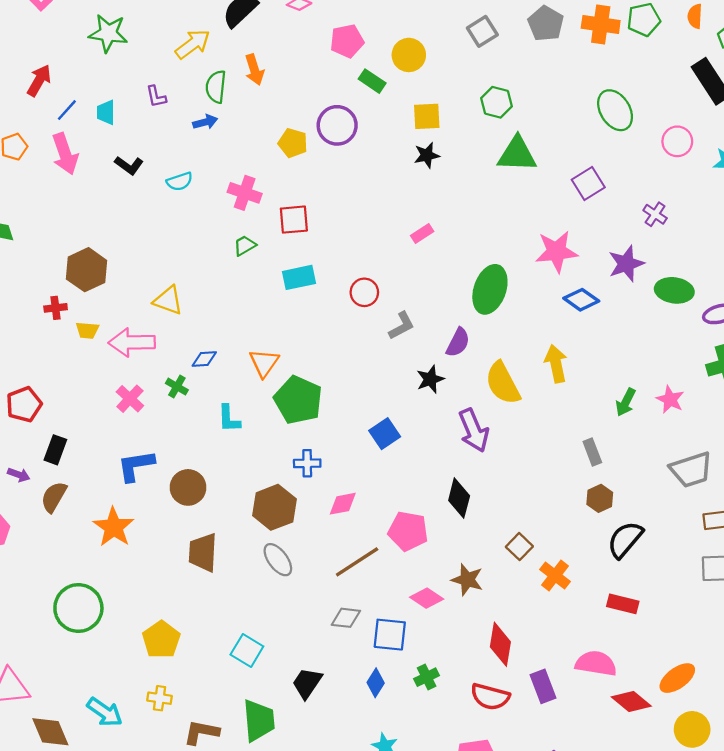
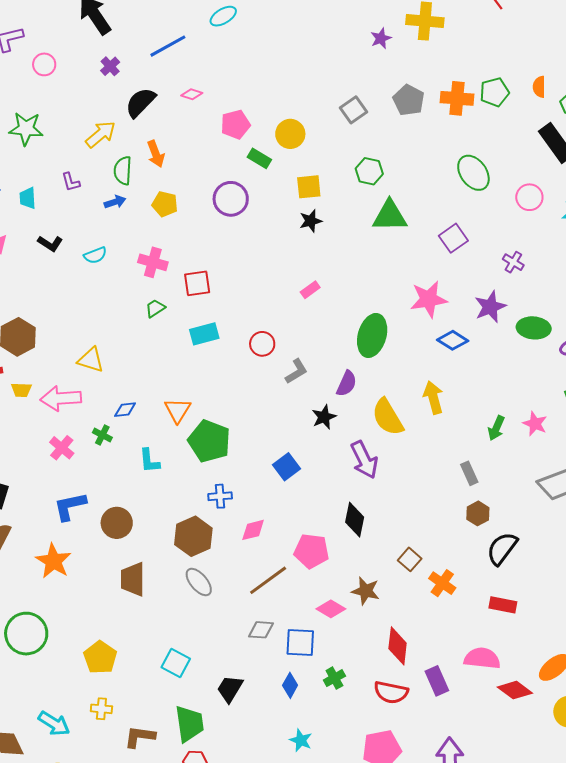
yellow pentagon: (293, 143) -> (165, 204), moved

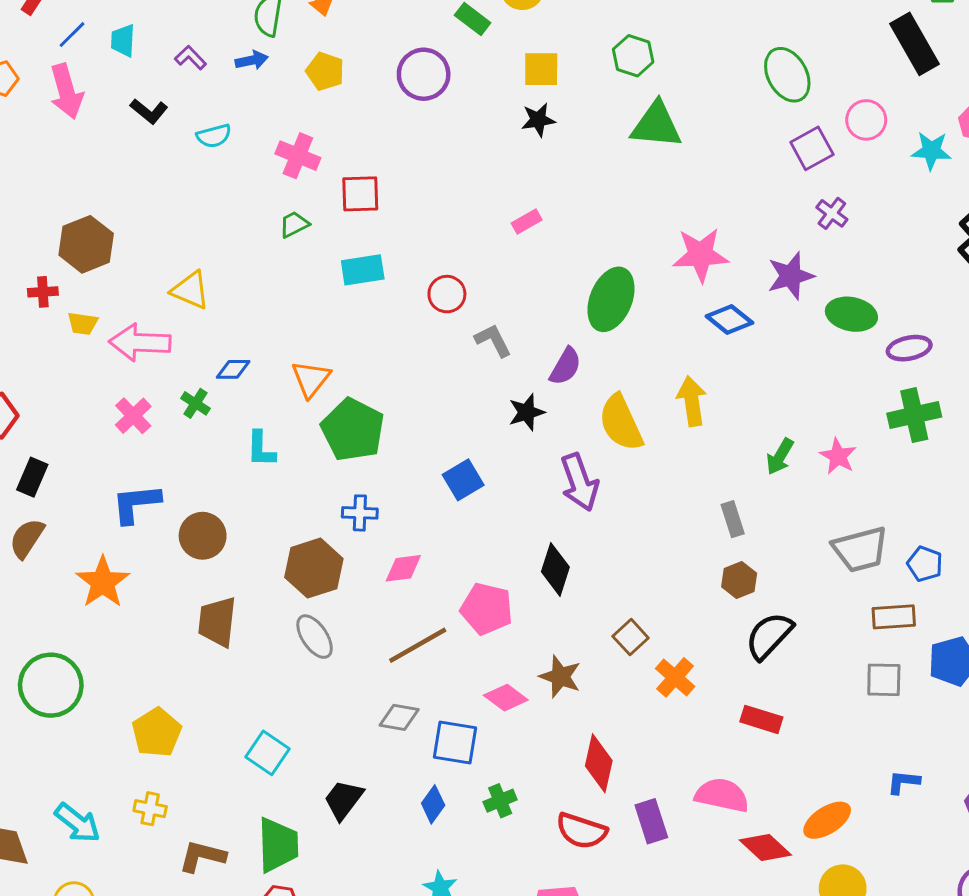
purple L-shape: (71, 182) -> (191, 58), moved, turned 145
purple square: (453, 238) -> (812, 148), moved
gray L-shape: (296, 371) -> (493, 340), turned -92

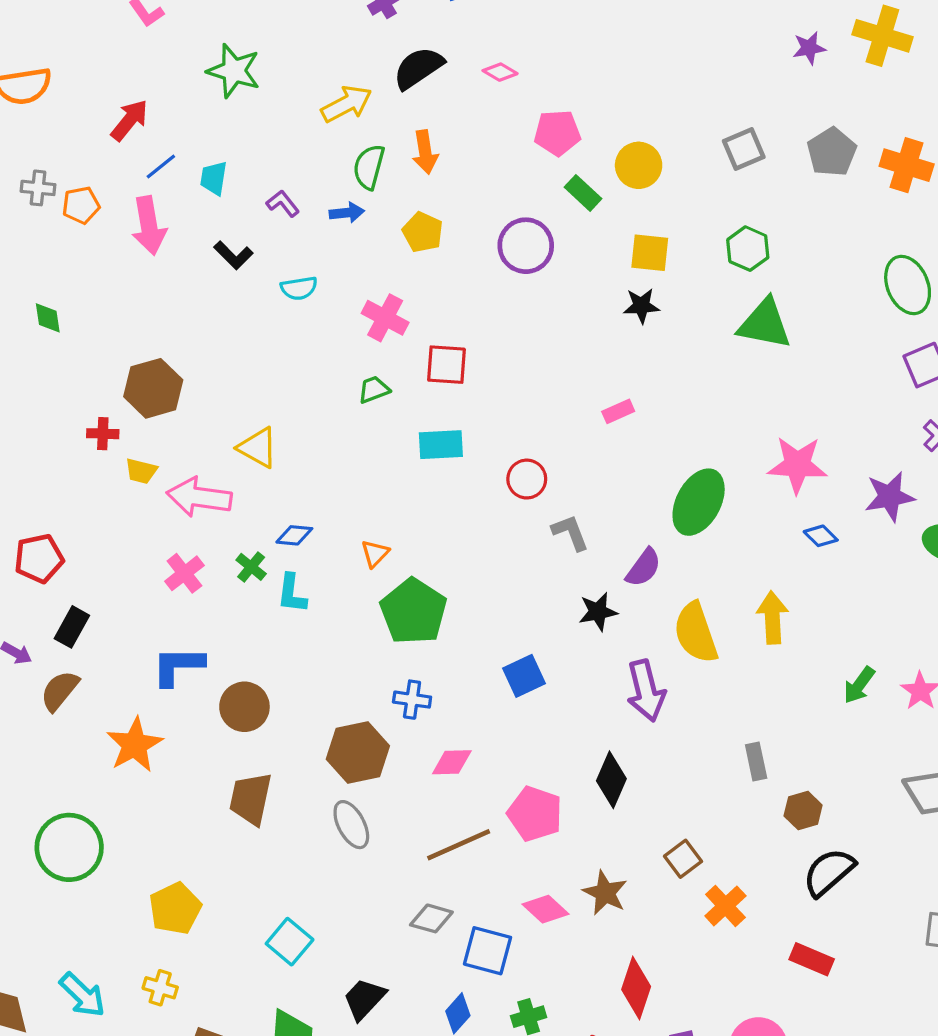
blue diamond: (729, 319) -> (821, 536), size x0.7
orange triangle: (311, 379) -> (375, 554), size x0.7
cyan L-shape: (261, 449) -> (292, 593), moved
gray rectangle: (733, 519) -> (756, 761), moved

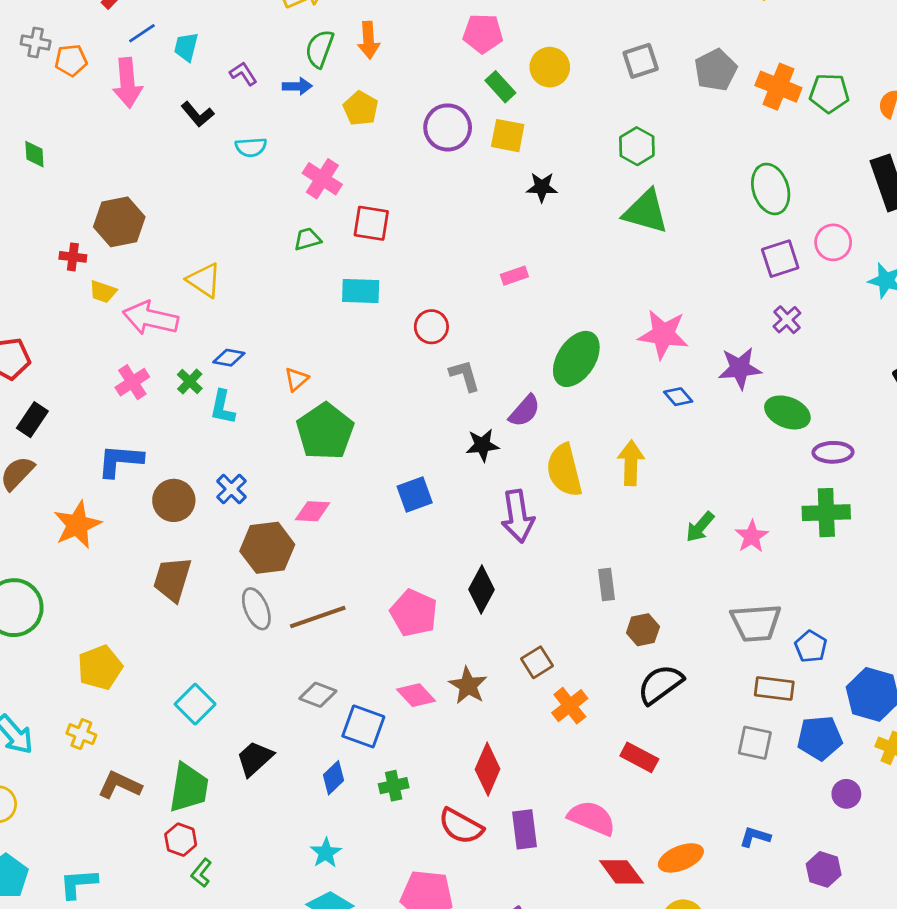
yellow square: (650, 253) -> (508, 136), moved
blue cross: (412, 700) -> (231, 489), moved, turned 32
pink diamond: (452, 762) -> (313, 511), moved
brown line: (459, 845) -> (318, 617), moved

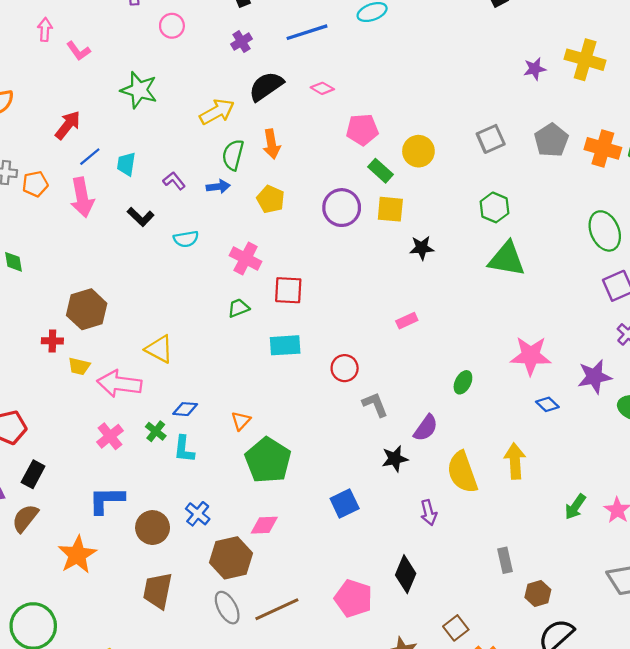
green ellipse: (576, 359) -> (463, 382), size x0.5
purple arrow: (518, 516) -> (429, 513), size x0.6

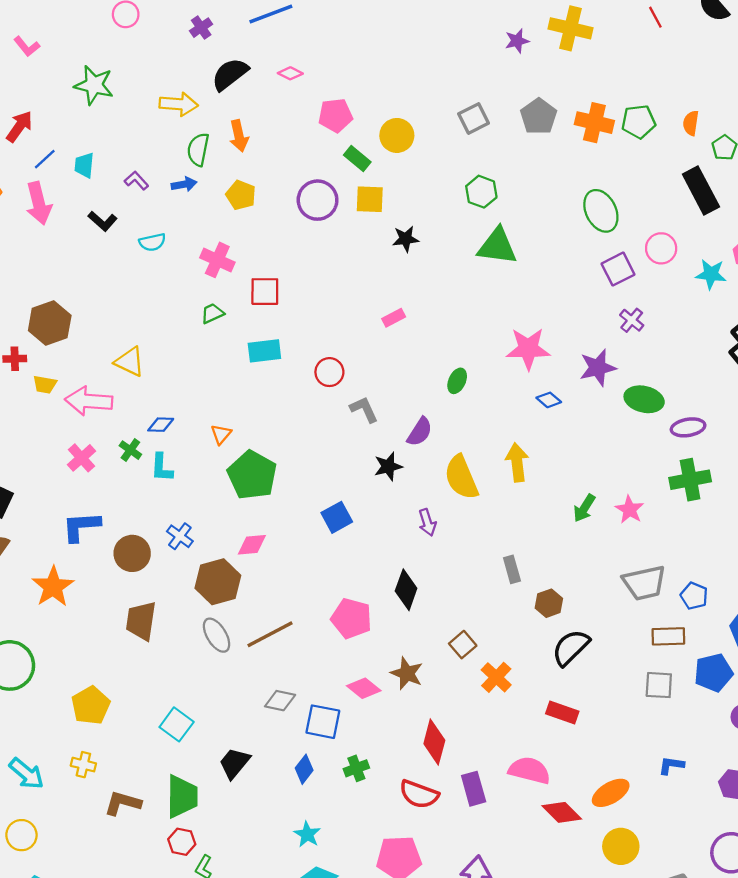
yellow arrow: (217, 112) -> (179, 104), turned 36

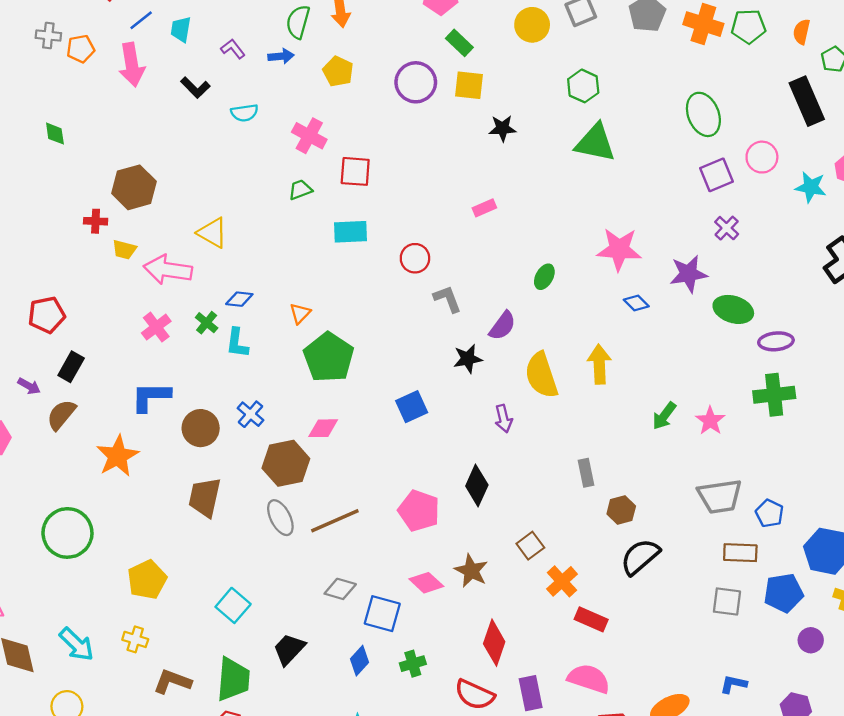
yellow circle: (397, 135) -> (532, 25), moved
red rectangle: (562, 712) -> (591, 619), moved

